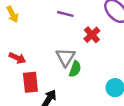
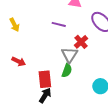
gray triangle: (65, 57) -> (70, 55), moved
red rectangle: (30, 82) -> (45, 79), moved

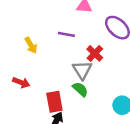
yellow arrow: (14, 25) -> (31, 45), moved
green semicircle: (67, 71) -> (80, 89), turned -64

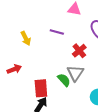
gray triangle: (82, 70) -> (75, 73), moved
red arrow: (21, 82) -> (14, 69), turned -48

